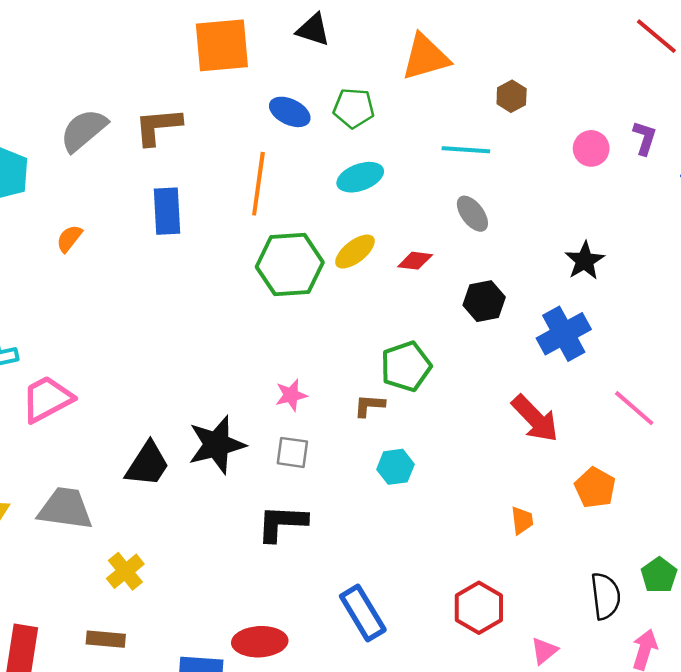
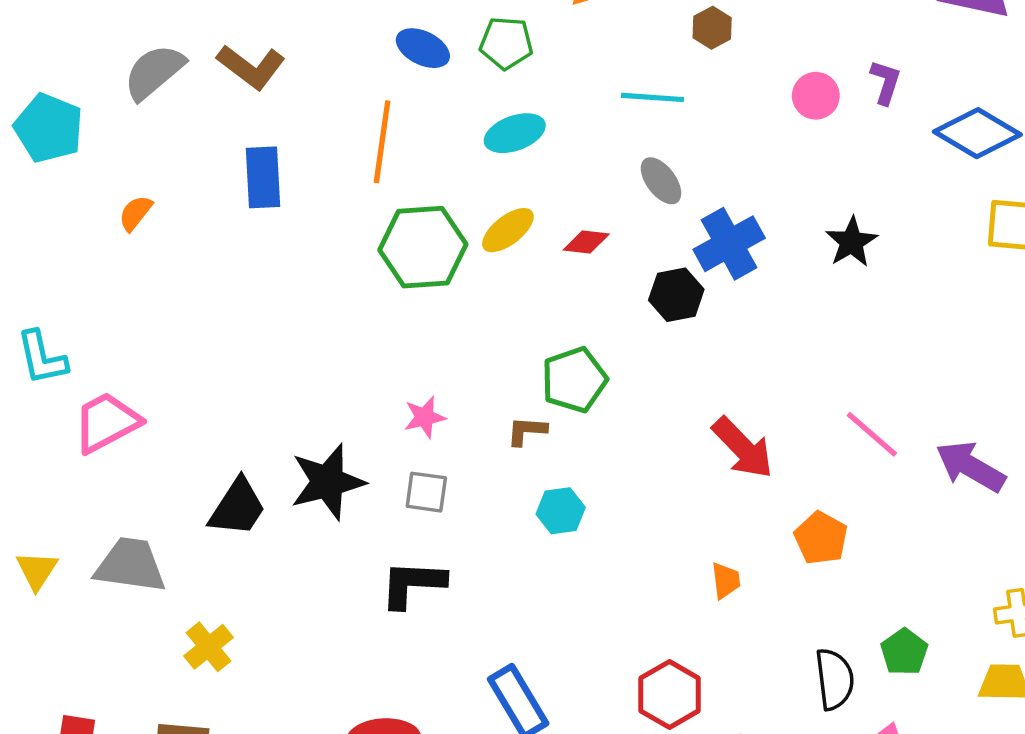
brown L-shape: (158, 126) -> (251, 67), turned -138
black star: (585, 261) -> (852, 242), moved
blue cross: (564, 334) -> (729, 244), moved

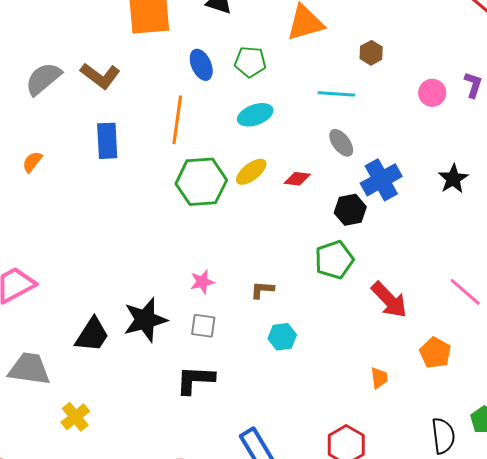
blue ellipse: (423, 48) -> (201, 65), turned 40
green pentagon: (574, 380) -> (334, 260), moved

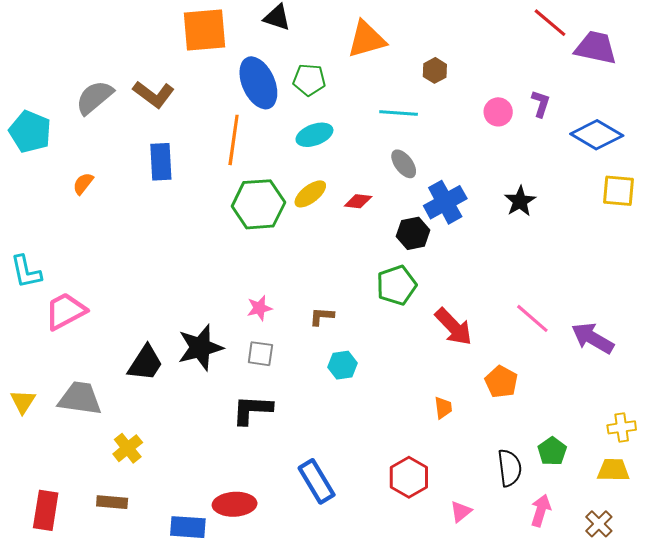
blue ellipse: (201, 65) -> (258, 83), size x1.6

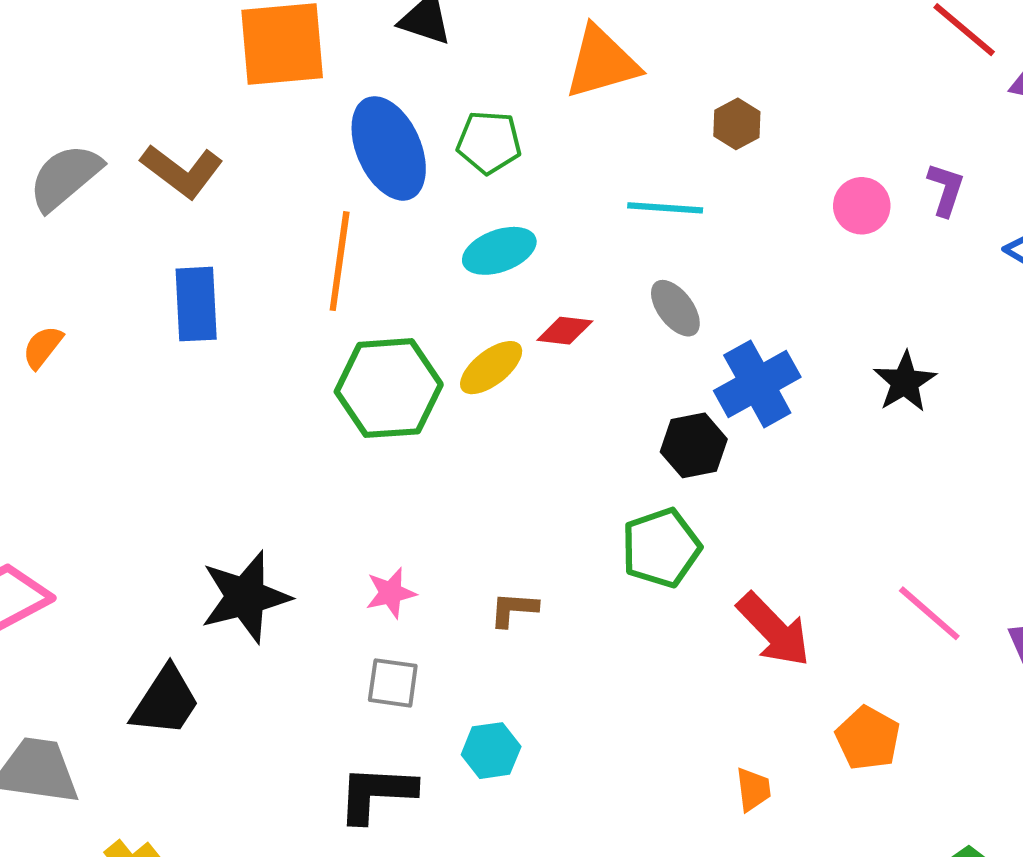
red diamond: (358, 201) -> (565, 331), moved
black star: (200, 348) -> (245, 597), moved
cyan hexagon: (342, 365) -> (491, 751), moved

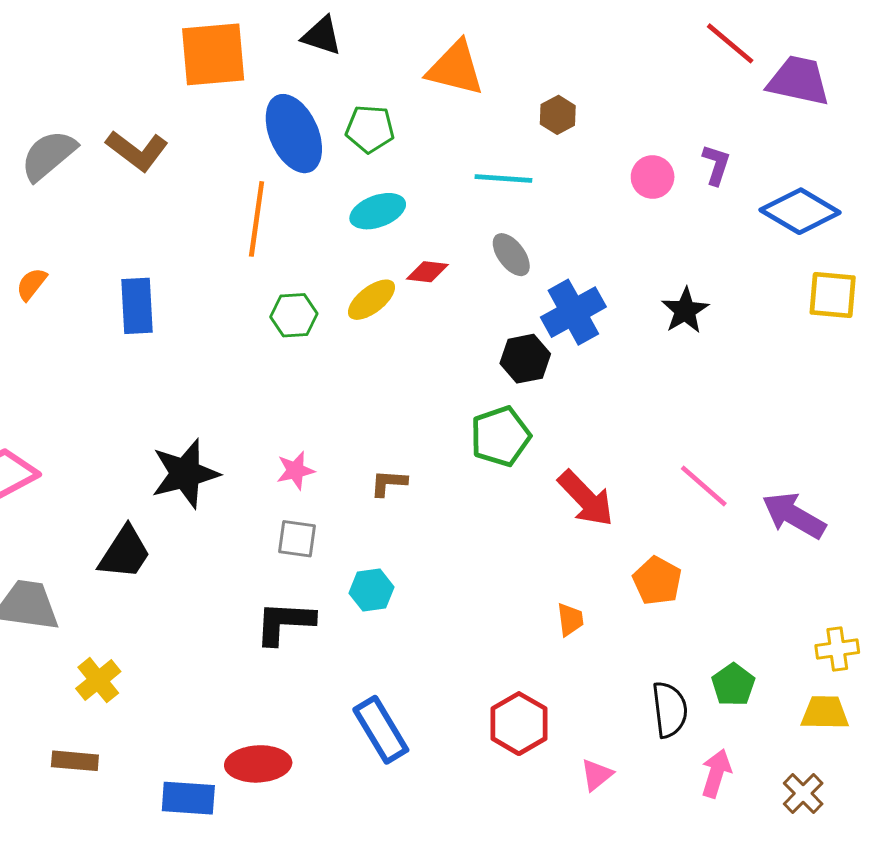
orange triangle: (602, 62) -> (455, 68), turned 30
blue rectangle: (196, 304) -> (137, 306), moved
green hexagon: (389, 388) -> (294, 315), size x0.6

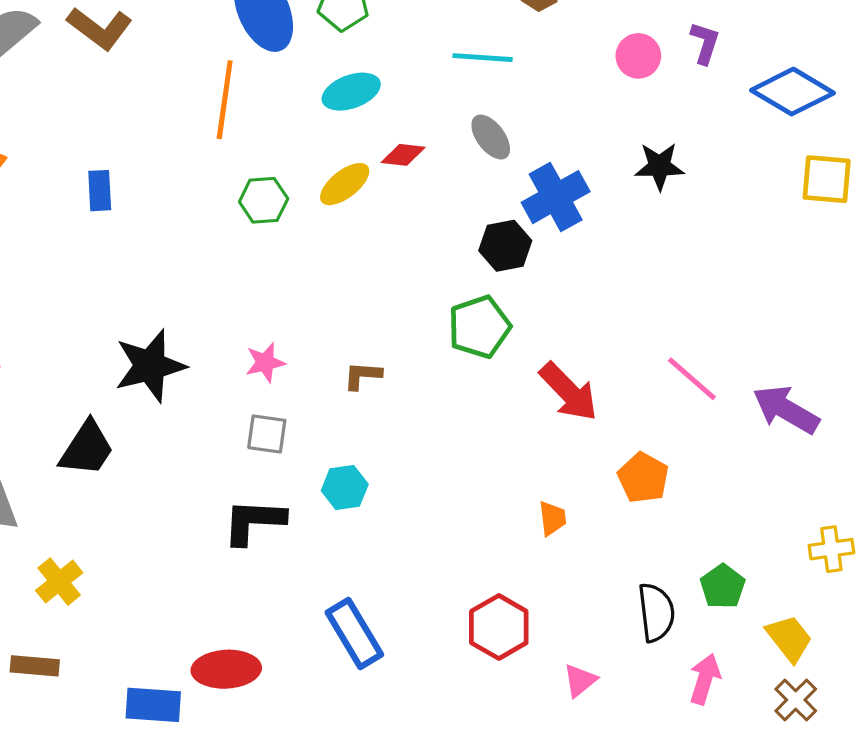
blue rectangle: (137, 306) -> (100, 191), size x0.7
black star: (685, 311) -> (659, 166), moved, turned 30
yellow trapezoid: (825, 713) -> (789, 638), moved, turned 51

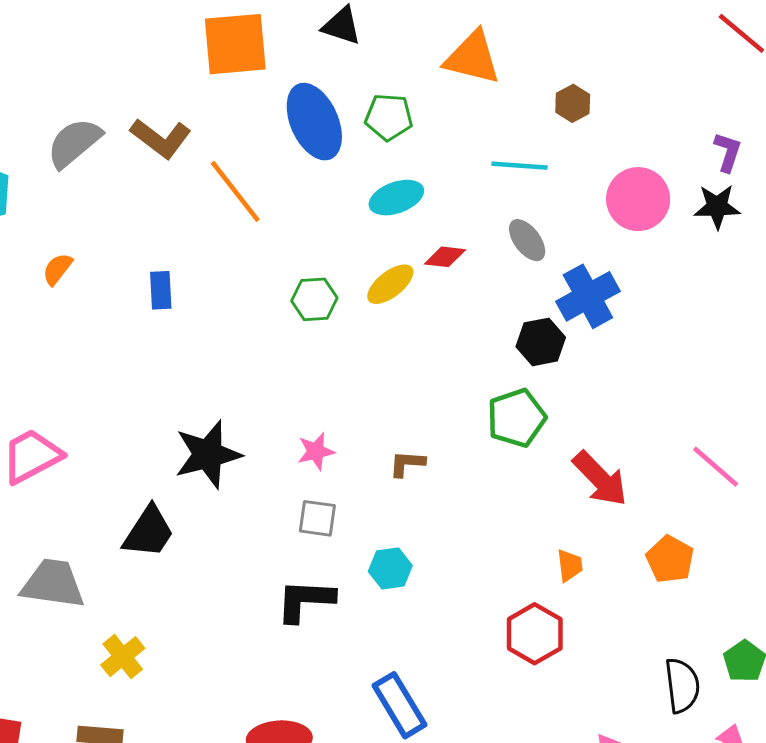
pink circle: (638, 56) -> (638, 199), moved, size x1.5
orange line: (225, 100) -> (235, 191), moved, turned -46
black star: (659, 166) -> (717, 207), moved
orange trapezoid: (552, 518) -> (570, 565), moved
red hexagon: (499, 627) -> (535, 634), moved

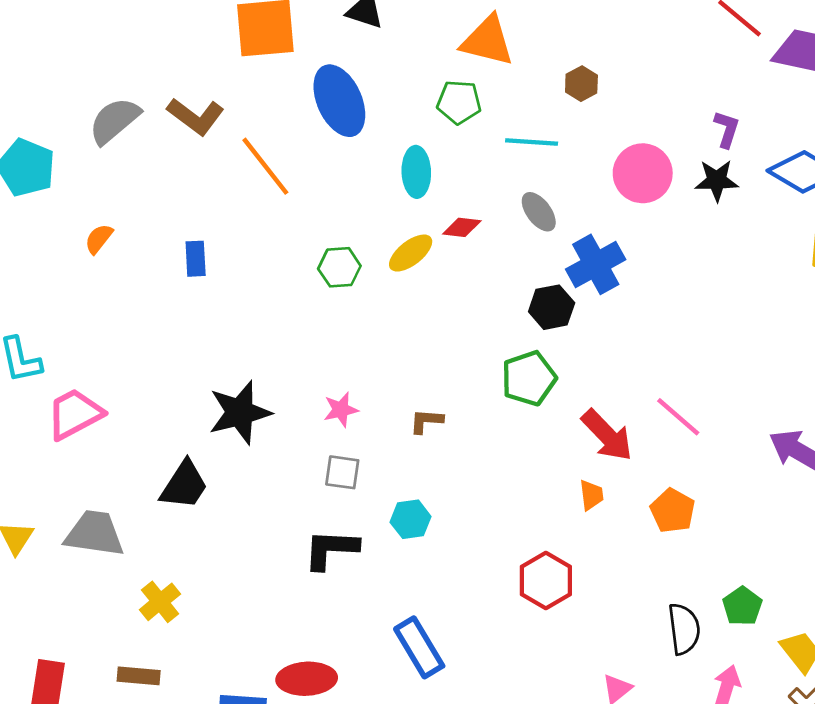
green pentagon: (389, 117) -> (459, 102), moved
cyan ellipse: (396, 198) -> (416, 172), turned -72
pink line: (716, 467) -> (678, 417), moved
orange trapezoid: (570, 565) -> (591, 495), moved

